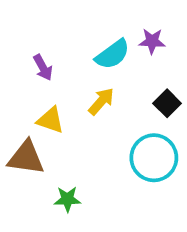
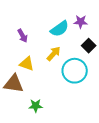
black square: (167, 103) -> (89, 46), moved
cyan circle: (154, 158) -> (75, 71), moved

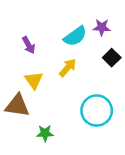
yellow triangle: (27, 64) -> (34, 80), turned 35
cyan circle: (75, 71) -> (97, 111), moved

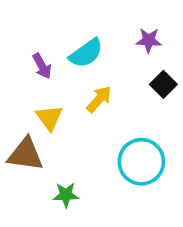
cyan semicircle: (75, 36) -> (86, 53), moved

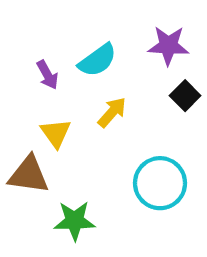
purple star: (149, 40) -> (168, 46), size x1.4
green star: (66, 195) -> (75, 221), size x1.4

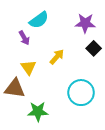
cyan semicircle: (97, 60) -> (39, 20), moved

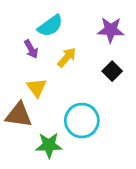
black square: (94, 48) -> (112, 71), moved
yellow arrow: (57, 57) -> (67, 57), moved
cyan circle: (81, 93) -> (82, 120), moved

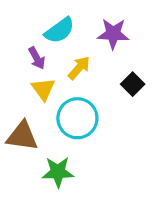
purple star: (111, 30) -> (113, 34), moved
yellow triangle: (37, 88) -> (43, 89), moved
cyan circle: (82, 120) -> (77, 118), moved

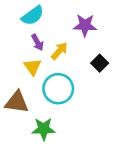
cyan semicircle: (60, 30) -> (33, 16), moved
purple arrow: (37, 58) -> (37, 42), moved

